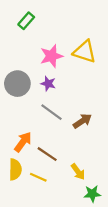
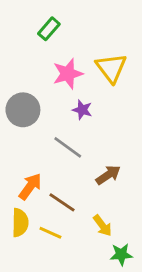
green rectangle: (26, 21) -> (49, 29), moved
yellow triangle: (85, 52) -> (111, 68), turned 35
purple star: (48, 84) -> (82, 110), moved
brown arrow: (82, 121) -> (108, 175), moved

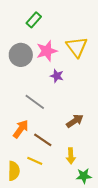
gray circle: (23, 110) -> (21, 55), moved
gray line: (68, 147) -> (35, 102), moved
yellow semicircle: (20, 223) -> (14, 171), moved
yellow arrow: (102, 226) -> (71, 156), turned 35

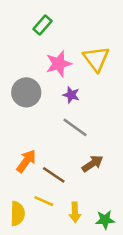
gray circle: (21, 55) -> (26, 92), moved
gray line: (35, 102) -> (75, 127), moved
brown arrow: (75, 121) -> (92, 164), moved
yellow arrow: (71, 156) -> (75, 212), moved

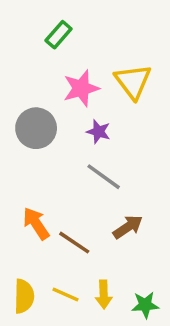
orange arrow: (26, 161) -> (36, 223), turned -70
yellow line: (44, 201) -> (66, 294), moved

